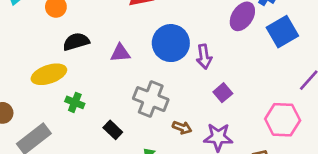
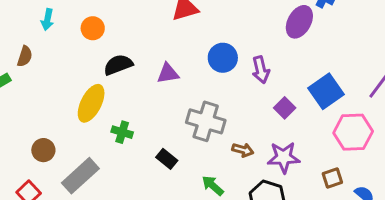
blue square: (282, 32) -> (326, 91), moved
blue circle: (171, 43) -> (223, 58), size x0.7
yellow ellipse: (49, 74) -> (91, 103), turned -40

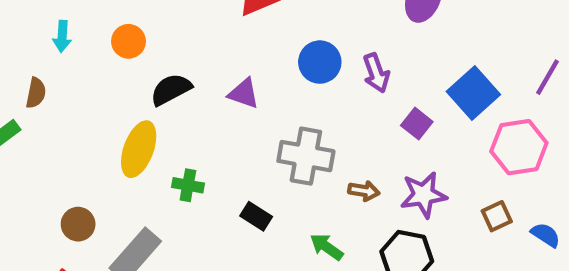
purple triangle: (168, 73) -> (244, 93), turned 35

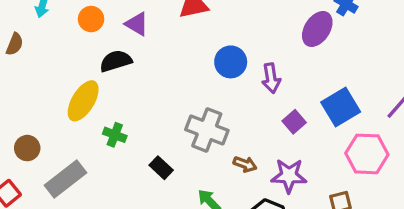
purple triangle: (244, 93) -> (137, 24), moved

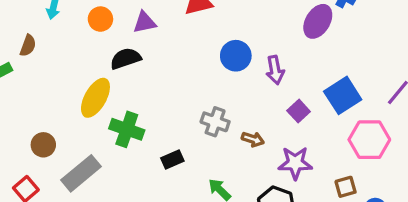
purple triangle: (137, 24) -> (145, 22), turned -40
gray cross: (207, 130) -> (215, 122), size x0.7
green cross: (115, 135) -> (127, 129), size x1.5
brown arrow: (245, 164) -> (253, 139), moved
black rectangle: (161, 168) -> (172, 159), turned -65

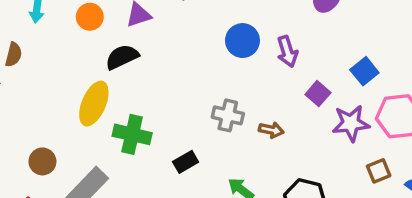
blue square: (343, 95) -> (364, 71), size x0.7
purple star: (295, 163) -> (351, 123), moved

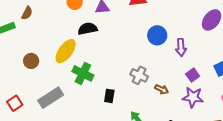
purple star: (351, 123) -> (193, 97), moved
brown circle: (42, 161) -> (31, 61), moved
black rectangle: (186, 162) -> (109, 96), turned -64

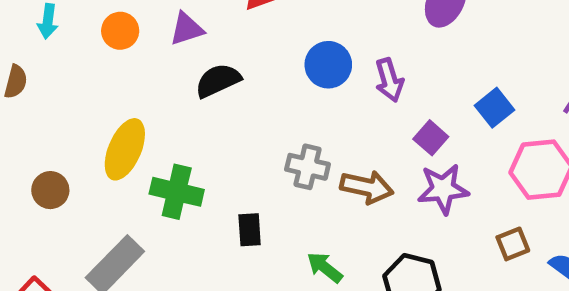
black semicircle: (88, 29) -> (218, 81), moved
brown arrow: (162, 89) -> (367, 187), size x1.5

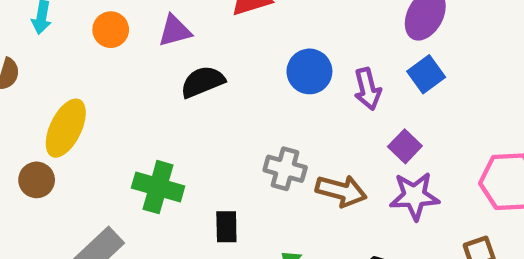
blue square: (494, 108) -> (426, 74), moved
yellow ellipse: (125, 149) -> (66, 128), moved

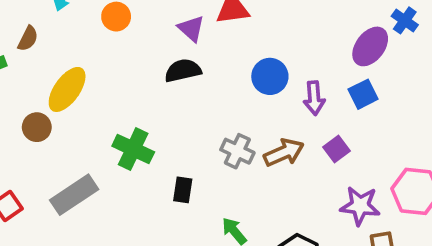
purple triangle: (175, 31) -> (191, 29), moved, turned 48
brown arrow: (341, 191) -> (284, 153), moved, turned -48
purple star: (414, 196) -> (360, 206), moved

